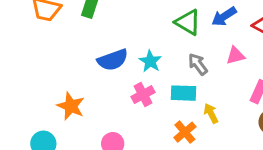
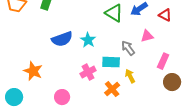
gray arrow: (198, 64) -> (128, 48), moved
pink cross: (143, 95) -> (88, 72), moved

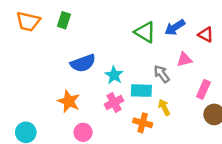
cyan star: (88, 40) -> (114, 75), moved
orange star: (33, 71) -> (69, 101), moved
orange cross: (112, 89) -> (143, 123), turned -35

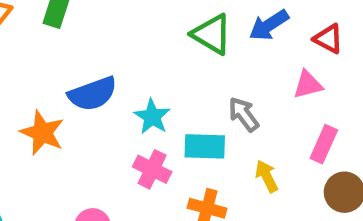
pink triangle: (184, 60) -> (308, 85), moved
orange star: (69, 101) -> (42, 133), moved
pink cross: (114, 103) -> (152, 169), turned -36
yellow arrow: (164, 107) -> (267, 176), moved

